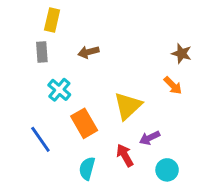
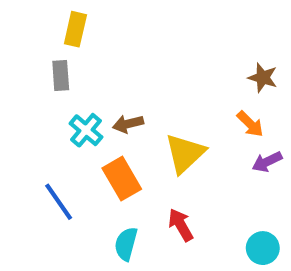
brown arrow: (88, 52) -> (128, 124), moved
purple arrow: (150, 138) -> (267, 162), moved
cyan circle: (167, 170) -> (263, 248), moved

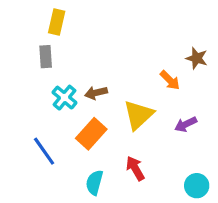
orange arrow: (250, 124) -> (170, 80), moved
purple arrow: (267, 162) -> (186, 124), moved
orange rectangle: (122, 179) -> (91, 134), turned 72

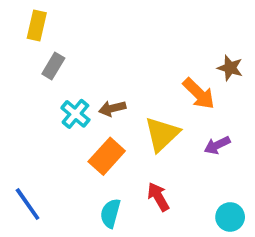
yellow rectangle: (57, 22) -> (37, 26), moved
gray rectangle: (46, 57) -> (53, 66), turned 35
orange arrow: (170, 80) -> (199, 94), size x1.4
blue line: (44, 151) -> (28, 204), moved

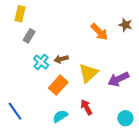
brown star: (230, 68) -> (125, 25), moved
orange arrow: (199, 94) -> (99, 32), moved
purple arrow: (217, 145) -> (118, 79), size x1.5
cyan semicircle: (110, 213) -> (60, 116), turned 42

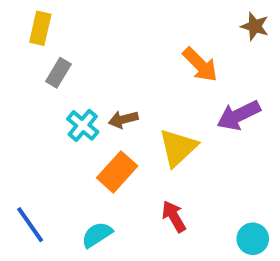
brown star: (125, 25) -> (255, 26), moved
purple arrow: (118, 79) -> (239, 115), moved
cyan semicircle: (60, 116) -> (97, 235), moved

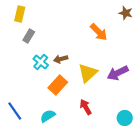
purple arrow: (239, 115) -> (118, 73), moved

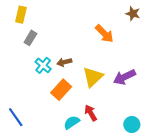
cyan semicircle: (48, 116) -> (72, 122), moved

